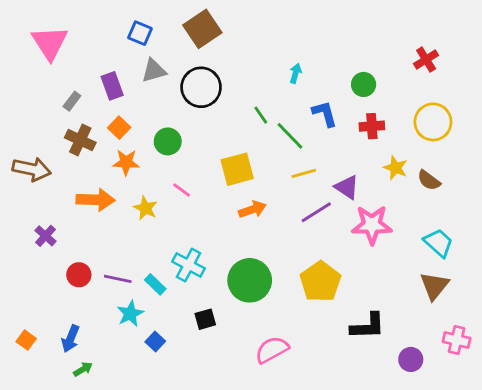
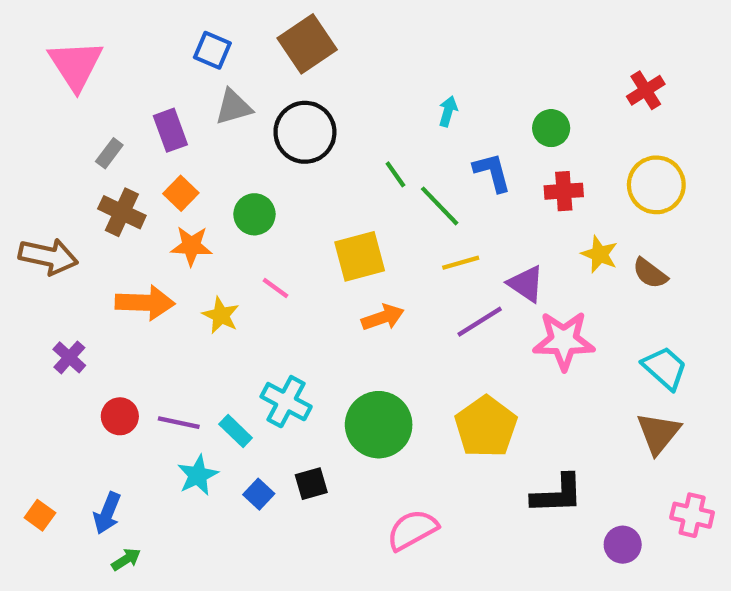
blue square: (155, 341) -> (259, 494), moved

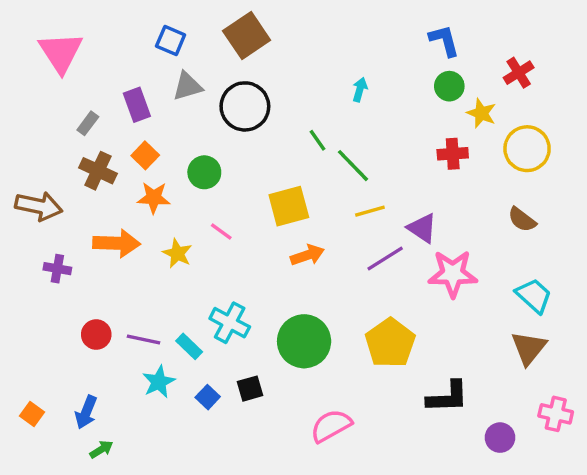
green circle: (551, 128) -> (449, 86), moved
blue L-shape: (492, 172) -> (444, 41), moved
yellow star: (600, 254) -> (481, 113), moved
purple cross: (69, 357) -> (57, 269), moved, turned -32

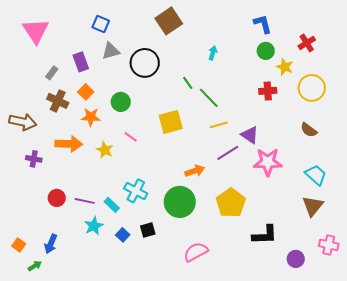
brown square: (247, 35) -> (169, 21), moved
orange arrow: (307, 255) -> (195, 171), moved
green arrow: (101, 449) -> (35, 266), moved

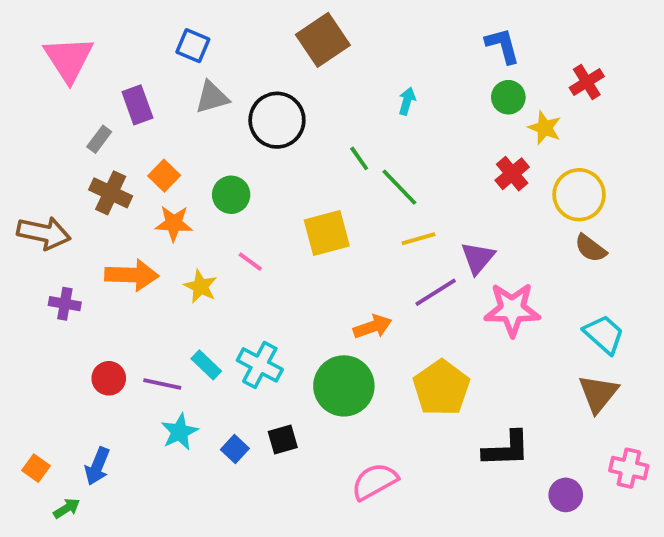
purple rectangle: (81, 62) -> (137, 105), moved
yellow circle: (312, 88) -> (579, 195), moved
red cross: (268, 91) -> (512, 174), turned -36
purple triangle: (250, 135) -> (478, 258), turned 36
cyan rectangle: (112, 205) -> (206, 365), moved

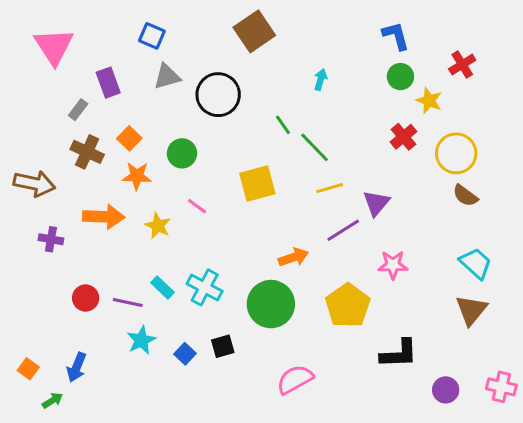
pink star: (512, 309) -> (393, 265), moved, size x0.7
pink cross: (629, 468) -> (501, 387), moved

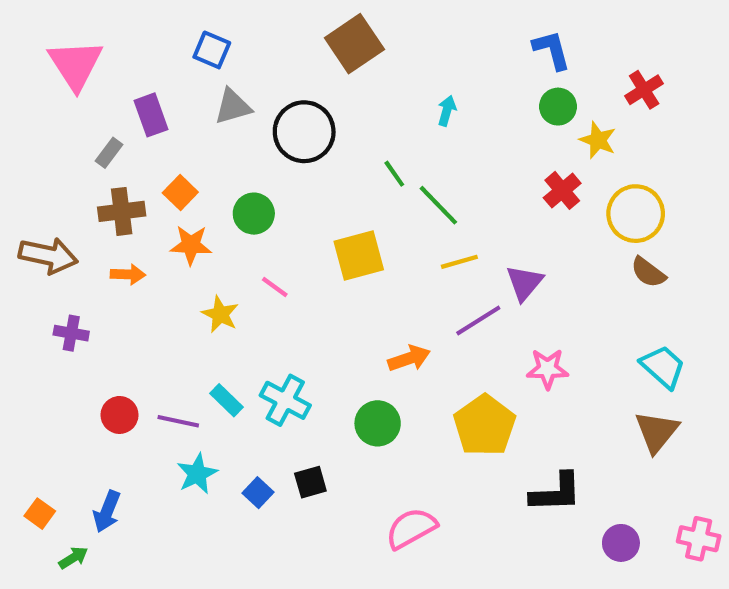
brown cross: (87, 152) -> (122, 211), turned -32
orange arrow: (104, 217) -> (128, 274), moved, size x0.6
green circle: (271, 304) -> (378, 423), size x0.7

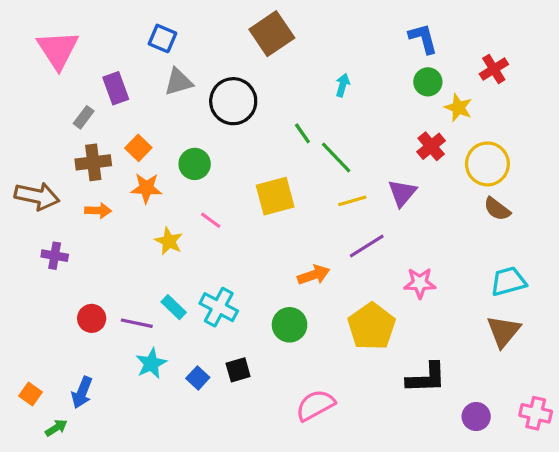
purple triangle: (524, 283) -> (402, 193), moved
cyan trapezoid: (663, 367) -> (508, 281), turned -57

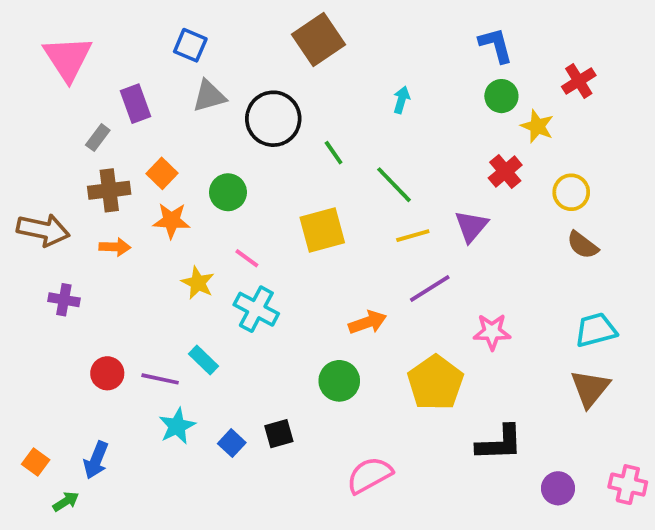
green line: (302, 133) -> (334, 153), moved
yellow circle: (487, 164) -> (571, 192), size x0.7
cyan cross: (219, 307) -> (256, 309), moved

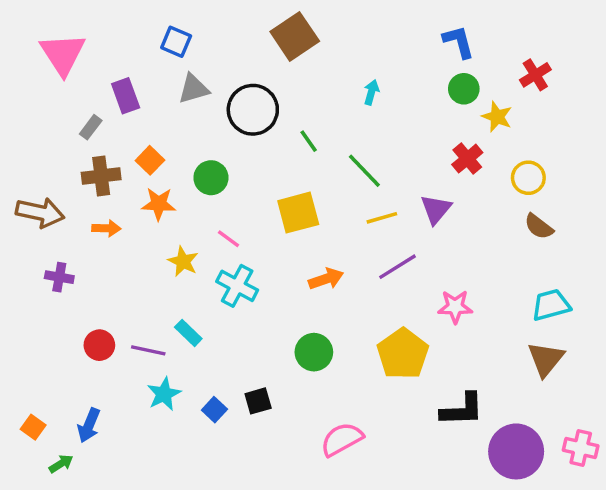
orange arrow: (368, 322) -> (326, 279), moved
purple circle: (558, 488) -> (516, 451), size x1.8

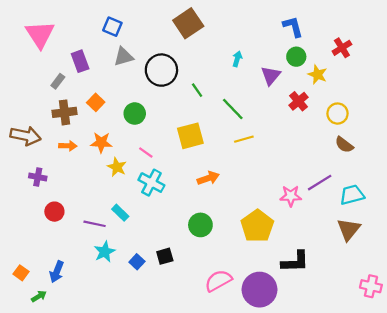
orange star: (159, 204) -> (101, 142), moved
purple triangle: (436, 209) -> (271, 76), moved
purple line: (398, 267) -> (320, 183), moved
red circle: (99, 345) -> (54, 212), moved
purple circle: (516, 451) -> (259, 290), moved

